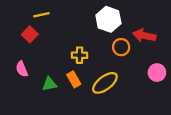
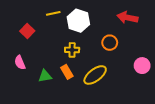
yellow line: (41, 15) -> (53, 13), moved
white hexagon: (108, 19) -> (78, 21), moved
red arrow: (144, 36) -> (127, 18), moved

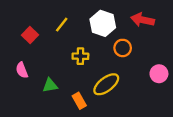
yellow line: (53, 13) -> (62, 25), moved, turned -40
white hexagon: (78, 21) -> (103, 23), moved
orange rectangle: (67, 72) -> (79, 101), moved

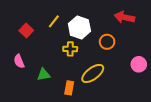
white hexagon: (103, 23) -> (79, 27), moved
orange rectangle: (79, 101) -> (69, 88), turned 40

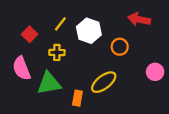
yellow cross: (70, 49) -> (57, 52), moved
pink semicircle: (19, 61) -> (22, 68), size x1.5
green triangle: (44, 75) -> (49, 83), size x1.6

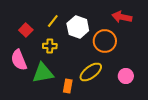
orange circle: (120, 47) -> (105, 41), size x1.5
pink circle: (155, 72) -> (126, 76), moved

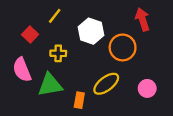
red arrow: (122, 17) -> (142, 19), turned 60
yellow line: (53, 21) -> (55, 16), moved

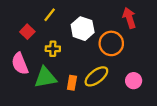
orange rectangle: (79, 100) -> (72, 83), moved

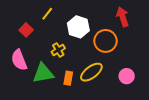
yellow cross: (53, 49) -> (58, 50), moved, turned -32

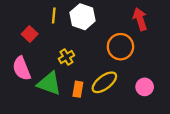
yellow line: (47, 14) -> (54, 16), turned -32
white hexagon: (78, 27) -> (83, 17), moved
green triangle: (43, 73) -> (49, 83), turned 30

